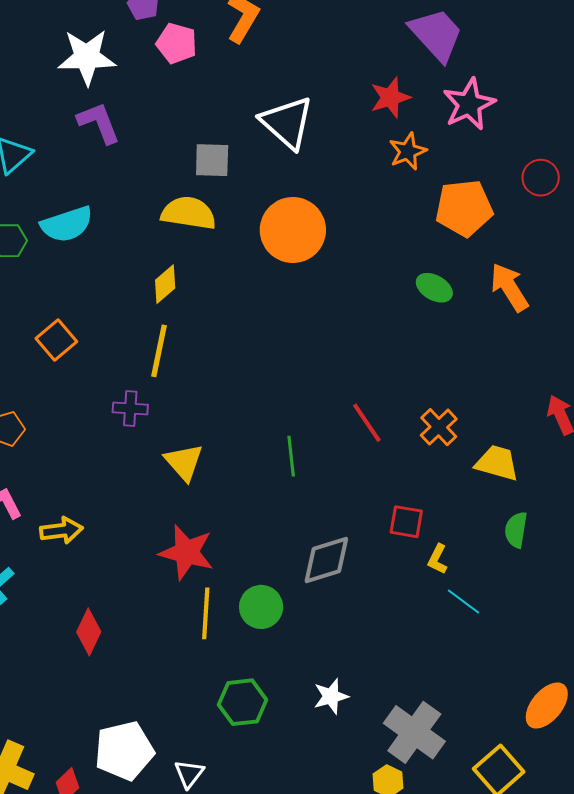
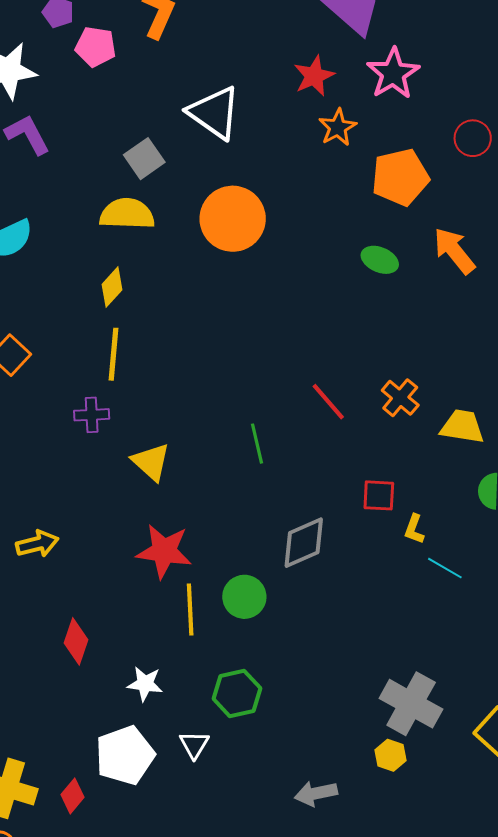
gray square: (212, 160) -> (144, 159), turned -30
white star: (331, 696) -> (145, 684), moved, turned 30
white triangle: (189, 774) -> (194, 745), moved

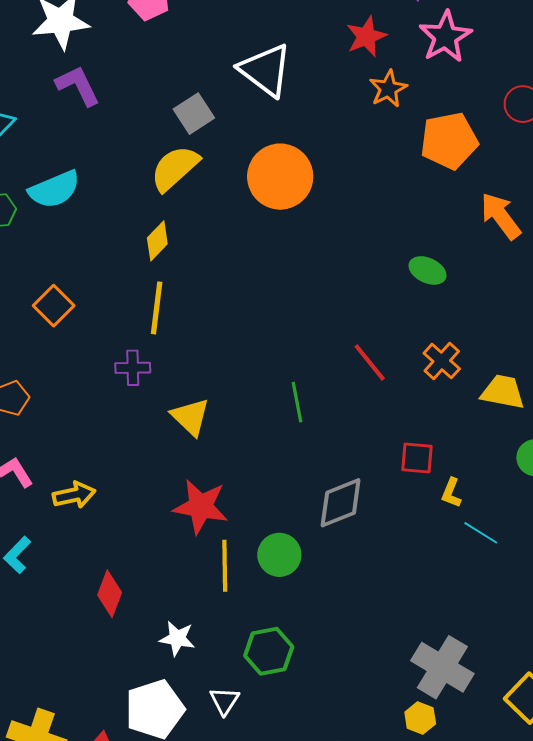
yellow semicircle: (127, 214) -> (175, 168), turned -46
green ellipse: (380, 260) -> (428, 270), moved

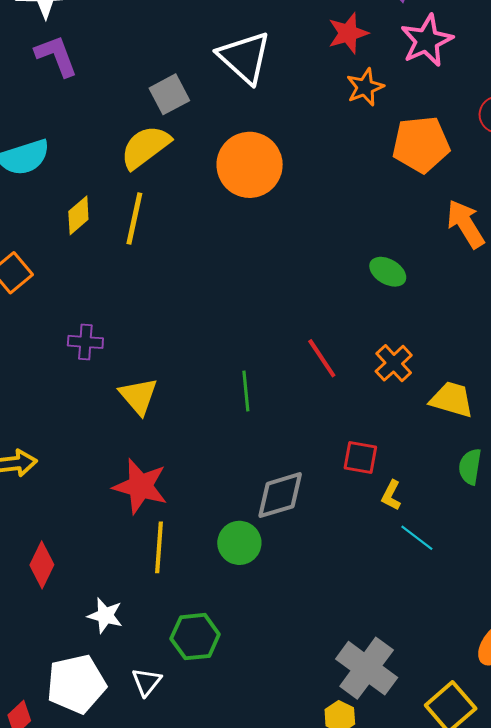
yellow diamond: (157, 241) -> (78, 215), moved
yellow line: (157, 308) -> (134, 218), moved
green circle: (279, 555) -> (239, 543), moved

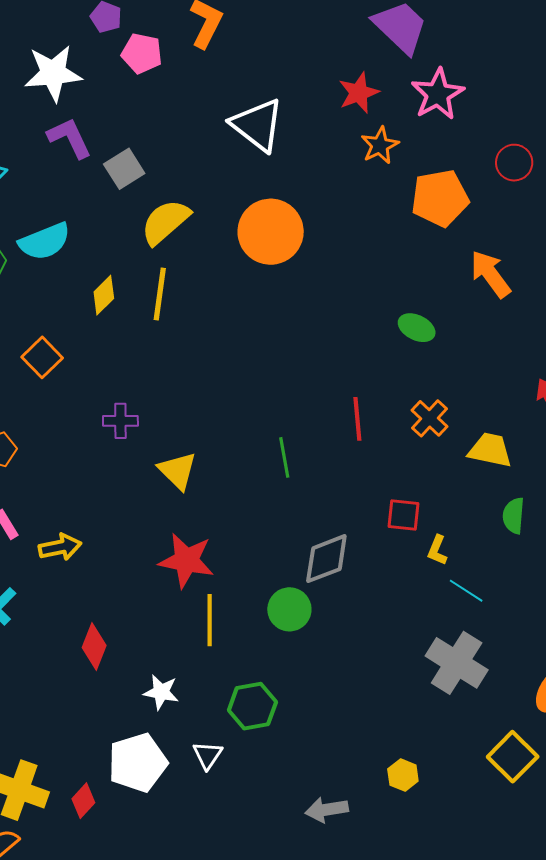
gray square: (169, 94) -> (124, 169), moved
red line: (322, 358) -> (357, 419), turned 33
gray cross: (367, 668) -> (457, 663), moved

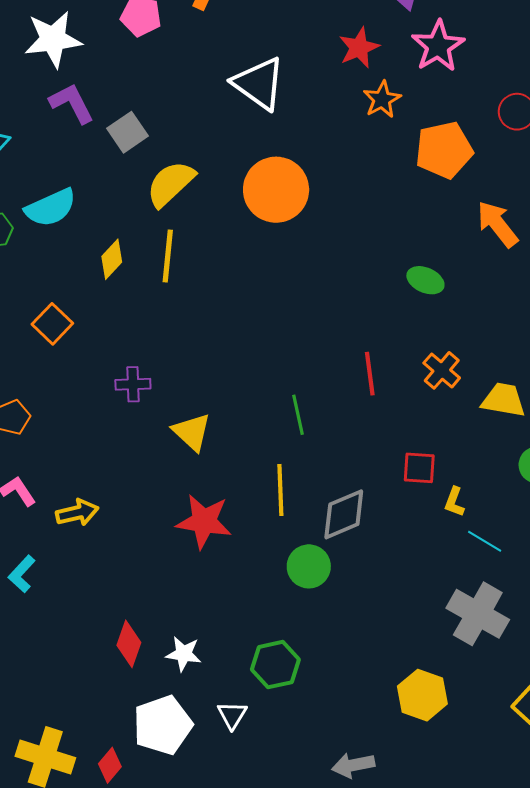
yellow line: (210, 620) -> (280, 490), moved
red diamond: (94, 646) -> (129, 644), moved
yellow hexagon: (403, 775) -> (422, 695), moved, size x1.6

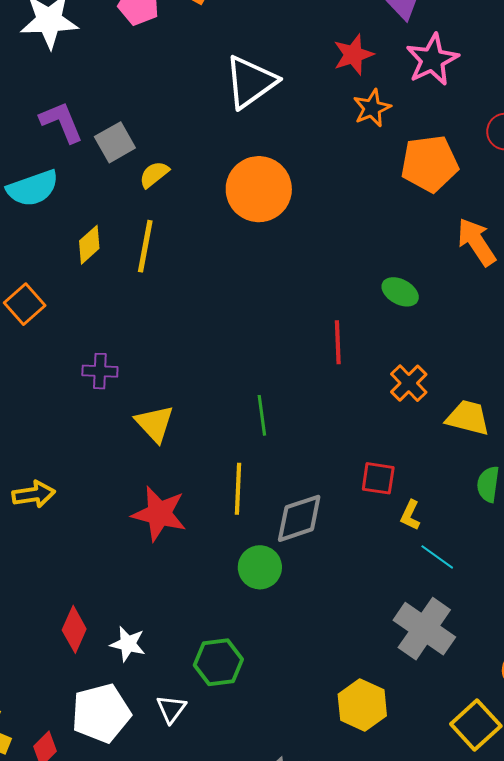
white triangle: (259, 83) -> (251, 82), turned 44
purple L-shape: (72, 103) -> (61, 122), moved
gray square: (127, 132) -> (115, 142), moved
yellow semicircle: (170, 184) -> (154, 174), size x0.6
red line: (370, 374) -> (338, 342), moved

